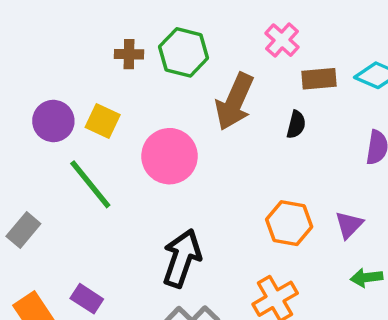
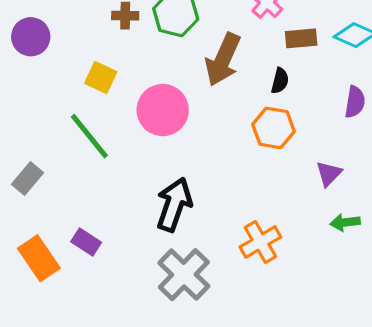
purple circle: (53, 121) -> (31, 37), moved
orange hexagon: (289, 223) -> (273, 128), moved

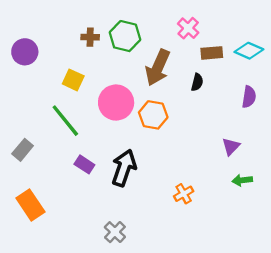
orange hexagon: (273, 128) -> (153, 115), moved
purple rectangle: (86, 242) -> (84, 164), moved
orange cross: (260, 242) -> (184, 194), size x0.7
gray cross: (184, 275) -> (115, 232), moved, size x0.6

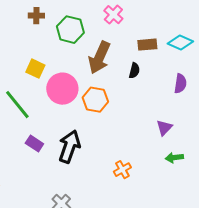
pink cross: (188, 28) -> (113, 15), moved
brown cross: (90, 37) -> (36, 16), moved
yellow square: (73, 80) -> (35, 69), moved

